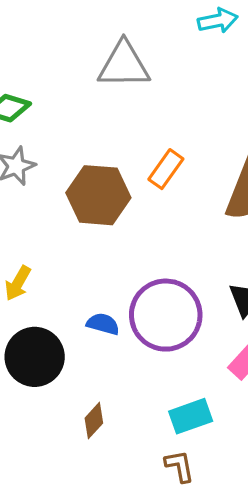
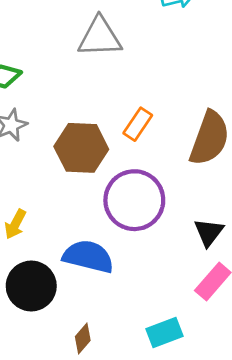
purple circle: (166, 315) -> (134, 200), moved
blue semicircle: (103, 324) -> (88, 257), size x1.8

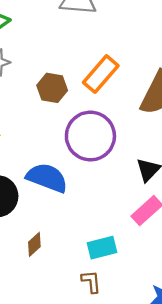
orange rectangle: (138, 124) -> (101, 74), size x1.4
brown hexagon: (81, 148) -> (52, 88), size x0.7

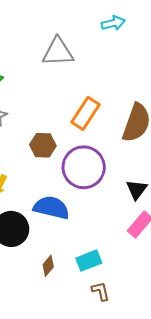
brown hexagon: (52, 88) -> (43, 145), moved
cyan rectangle: (102, 248) -> (89, 261), moved

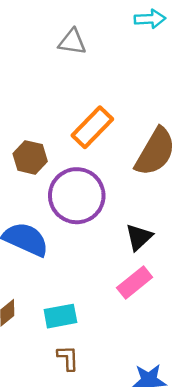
gray triangle: (58, 52) -> (72, 42), size x0.7

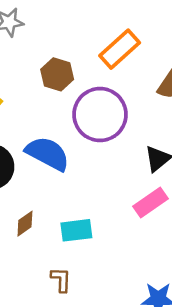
brown L-shape: (68, 358) -> (61, 280), moved

